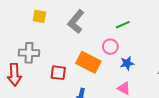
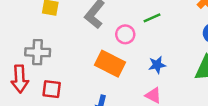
pink circle: (110, 47) -> (125, 34), moved
red square: (58, 73) -> (52, 89), moved

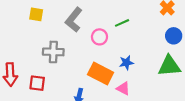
gray cross: (38, 52) -> (53, 52), moved
orange rectangle: (110, 64) -> (101, 73), moved

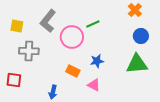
yellow square: (36, 14) -> (17, 26), moved
pink circle: (99, 37) -> (72, 37), size x1.5
orange rectangle: (101, 73) -> (73, 71), size x0.6

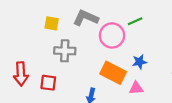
gray L-shape: (48, 21) -> (86, 18), turned 75
orange rectangle: (73, 71) -> (113, 73), size x1.6
pink triangle: (94, 85) -> (136, 88), turned -32

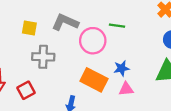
green line: (135, 21) -> (117, 26), turned 32
red square: (48, 83) -> (26, 90), turned -35
pink triangle: (136, 88) -> (126, 89), moved

